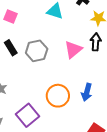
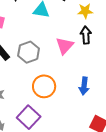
orange circle: (58, 96) -> (44, 86), moved

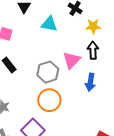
gray hexagon: (29, 52) -> (48, 72), moved
blue arrow: (84, 86) -> (90, 82), moved

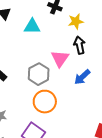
blue arrow: (90, 82) -> (82, 77), turned 48

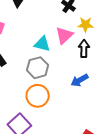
cyan triangle: (32, 26) -> (42, 44), moved
pink triangle: (60, 59) -> (64, 35), moved

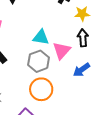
pink triangle: (64, 35) -> (62, 51), moved

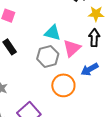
orange circle: (41, 89) -> (63, 85), moved

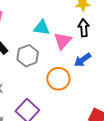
gray hexagon: (48, 56) -> (28, 56), moved

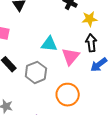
blue arrow: (83, 60) -> (99, 65), moved

